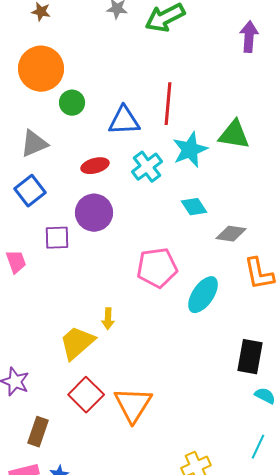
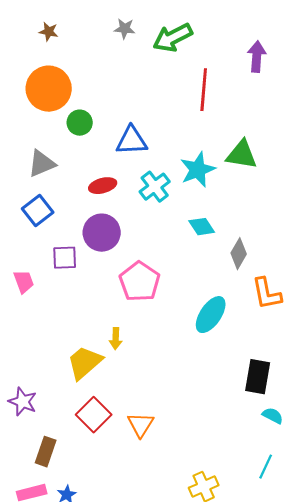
red line: (168, 104) -> (204, 90), moved
gray diamond: (231, 234) -> (239, 254), turned -68
pink pentagon: (157, 268) -> (140, 282), moved, turned -30
orange triangle: (133, 405) -> (141, 425), size x0.7

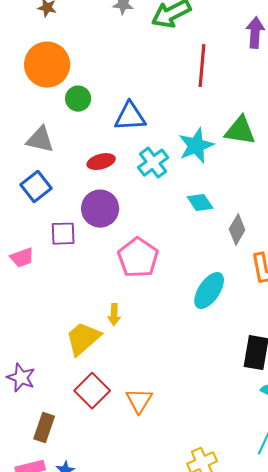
gray triangle: (42, 164) -> (40, 140), turned 36
pink trapezoid: (24, 282) -> (22, 258), turned 90

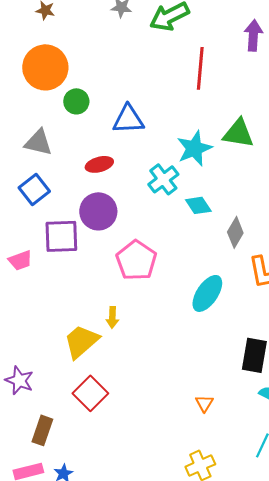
cyan cross: (153, 163) -> (163, 179), moved
purple square: (63, 234) -> (61, 236), size x1.4
orange triangle: (139, 401) -> (204, 403), moved, size x0.7

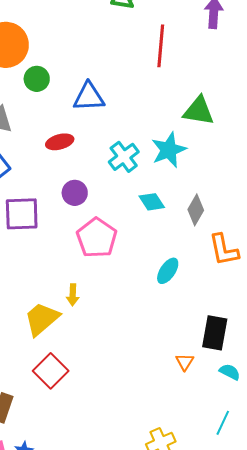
cyan star: (194, 148) -> (169, 150), moved
cyan diamond: (198, 205) -> (152, 202), moved
purple circle: (98, 211) -> (75, 193), moved, size x0.7
cyan ellipse: (207, 293) -> (168, 271), size x0.7
orange triangle: (204, 403) -> (185, 362), moved

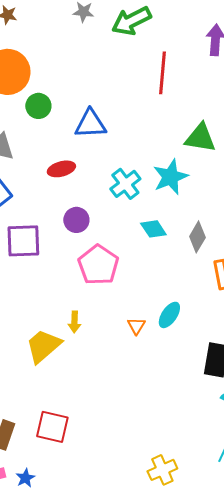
cyan ellipse: (168, 271) -> (169, 315), moved
orange triangle: (185, 362) -> (136, 326), moved
red square: (51, 371) -> (52, 427), moved, turned -32

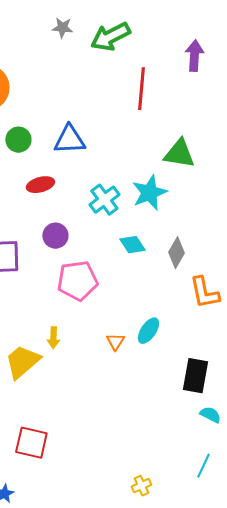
green circle: (38, 106) -> (18, 140), moved
pink pentagon: (98, 265) -> (77, 281), turned 30
yellow cross: (162, 470) -> (141, 486), size x0.7

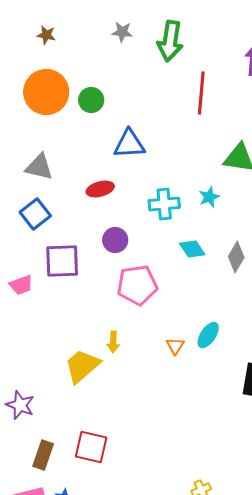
green arrow: (110, 37) -> (170, 41), turned -54
green circle: (18, 140) -> (91, 100), moved
cyan star: (149, 193) -> (209, 197), size x0.6
cyan cross: (104, 200) -> (164, 204), turned 32

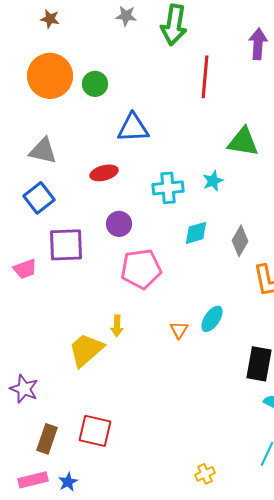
cyan diamond: (192, 249) -> (196, 233), turned -72

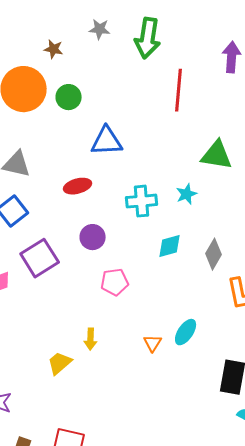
brown star: (50, 19) -> (54, 49), moved
purple square: (66, 245) -> (40, 258), turned -30
pink pentagon: (141, 269) -> (115, 282), size x0.7
yellow trapezoid: (86, 350) -> (60, 363), size x0.7

